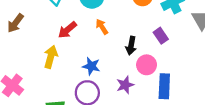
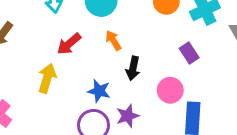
black arrow: (131, 46) -> (133, 68), moved
purple star: (125, 85) -> (128, 116), moved

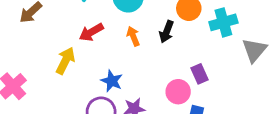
purple rectangle: (189, 53) -> (199, 74), moved
black arrow: (133, 68) -> (167, 32), moved

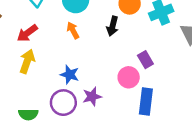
red arrow: (91, 32) -> (27, 33), moved
orange arrow: (133, 36) -> (73, 30), moved

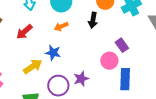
orange arrow: (73, 30) -> (61, 26), turned -80
yellow arrow: (27, 61) -> (33, 66), moved, turned 42
blue star: (70, 75) -> (53, 53), moved

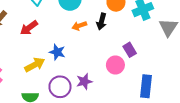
orange arrow: (61, 26) -> (79, 26), moved
blue rectangle: (125, 79) -> (146, 86), moved

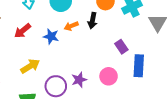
blue star: (57, 52) -> (51, 36), moved
pink circle: (115, 65) -> (109, 76), moved
blue rectangle: (146, 86) -> (139, 66), moved

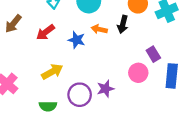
orange arrow: (71, 26) -> (99, 29), turned 32
pink circle: (109, 76) -> (138, 73), moved

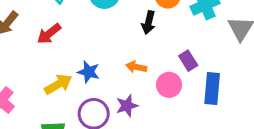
orange arrow: (99, 29) -> (136, 67), moved
blue star: (77, 40) -> (89, 72), moved

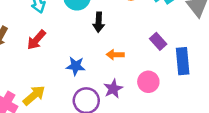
black arrow: (149, 23) -> (99, 22), moved
yellow arrow: (58, 84) -> (34, 95), moved
pink circle: (169, 85) -> (148, 82), moved

